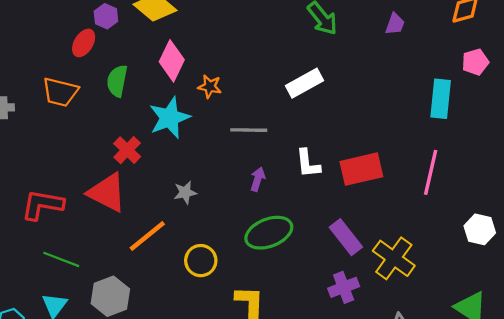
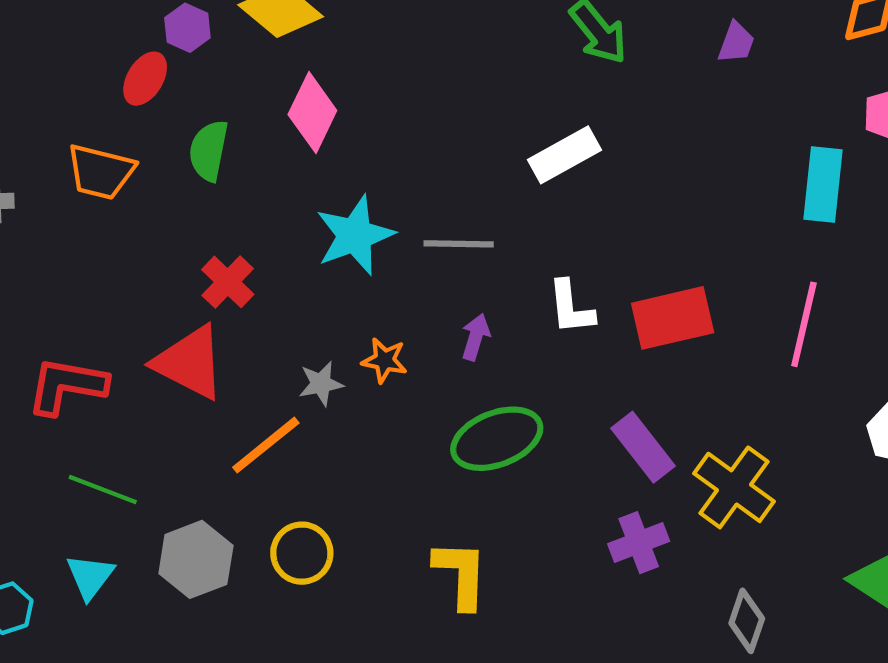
orange star: (210, 86) -> (384, 360), moved
cyan star: (170, 118) -> (355, 235), moved
gray star: (185, 192) -> (321, 384), moved
yellow circle: (201, 261) -> (302, 553), moved

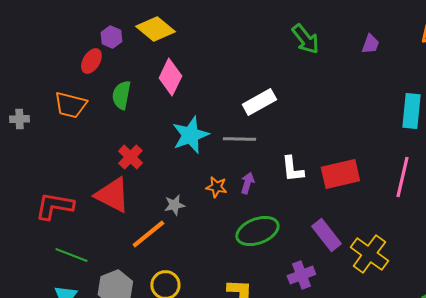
white rectangle: (565, 155) -> (259, 102), moved
orange star: (384, 360) -> (216, 187), moved
purple cross: (639, 543) -> (301, 275), moved

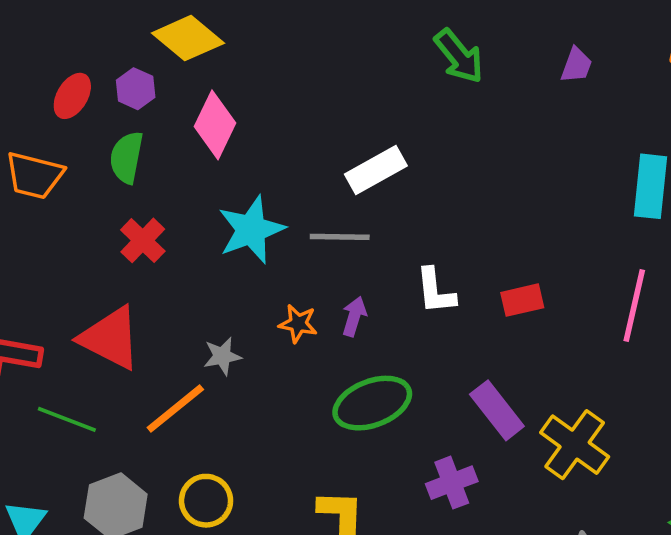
purple hexagon: (111, 37) -> (136, 89), moved
red cross: (130, 157) -> (143, 240), moved
red rectangle: (340, 174) -> (522, 300), size x0.6
green line: (71, 255) -> (67, 419), moved

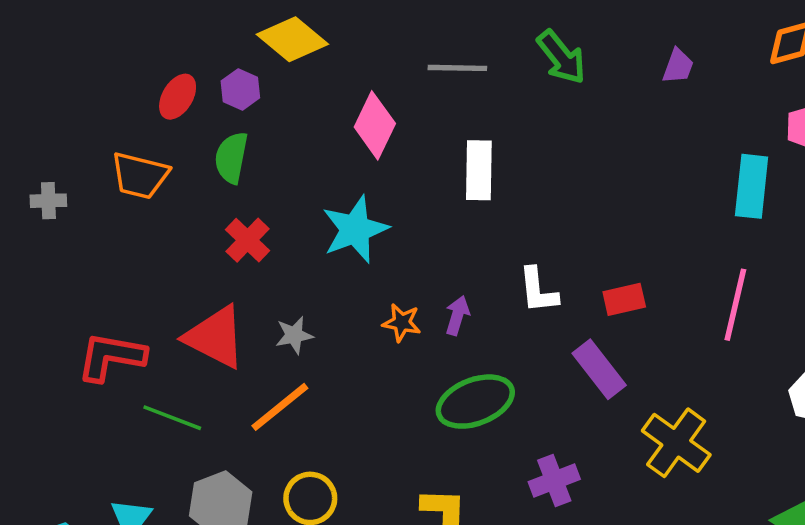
pink diamond: (215, 125) -> (375, 125), moved
white rectangle: (376, 170) -> (479, 170), turned -60
gray line: (340, 237) -> (457, 68), moved
gray star: (222, 356) -> (294, 335), moved
purple rectangle: (497, 410) -> (599, 369), moved

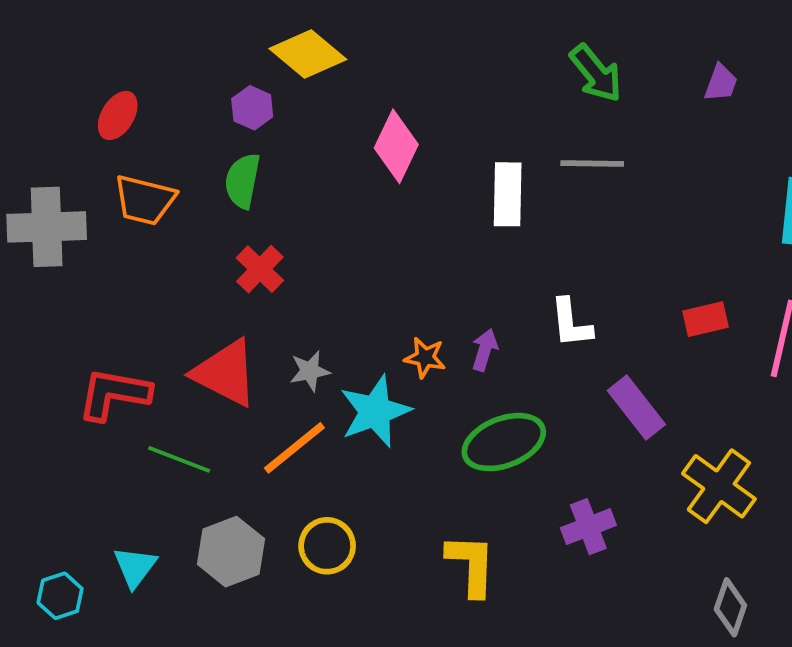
gray line: (457, 68) -> (592, 164), moved
red ellipse: (178, 97) -> (118, 116), moved
gray cross: (48, 201) -> (47, 227), size x2.0
cyan star: (355, 229) -> (375, 411), moved
red rectangle: (624, 299) -> (705, 319), moved

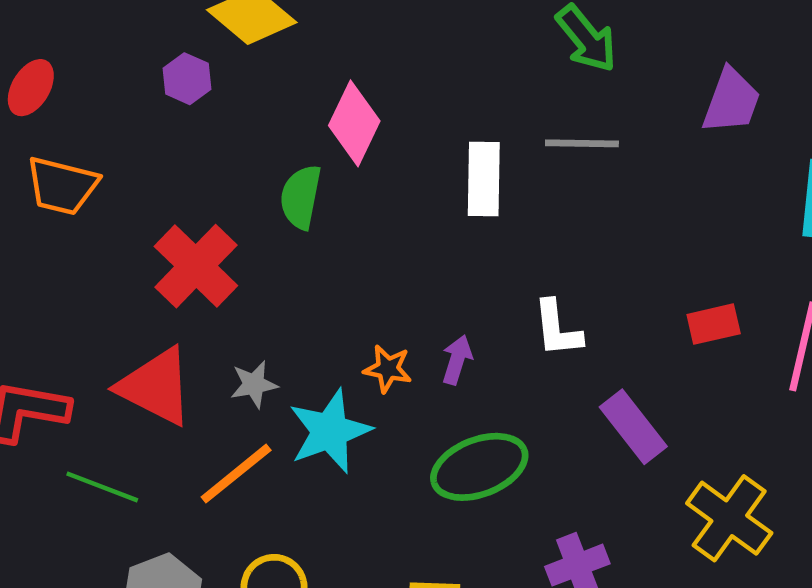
purple trapezoid: (721, 83) -> (731, 101), moved, size x1.5
green semicircle: (243, 181) -> (301, 197), moved
red cross: (260, 269) -> (196, 266), size x1.5

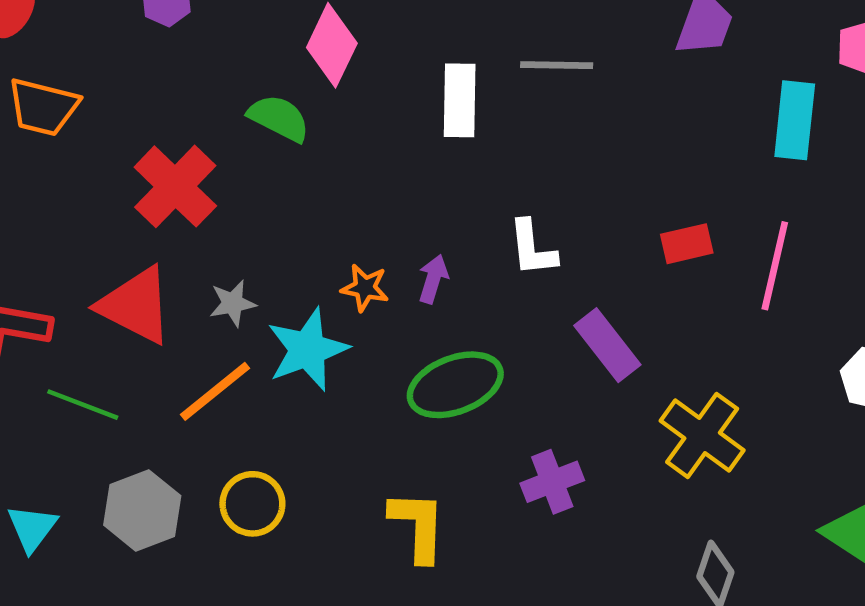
green semicircle: (301, 197) -> (279, 118), turned 106

